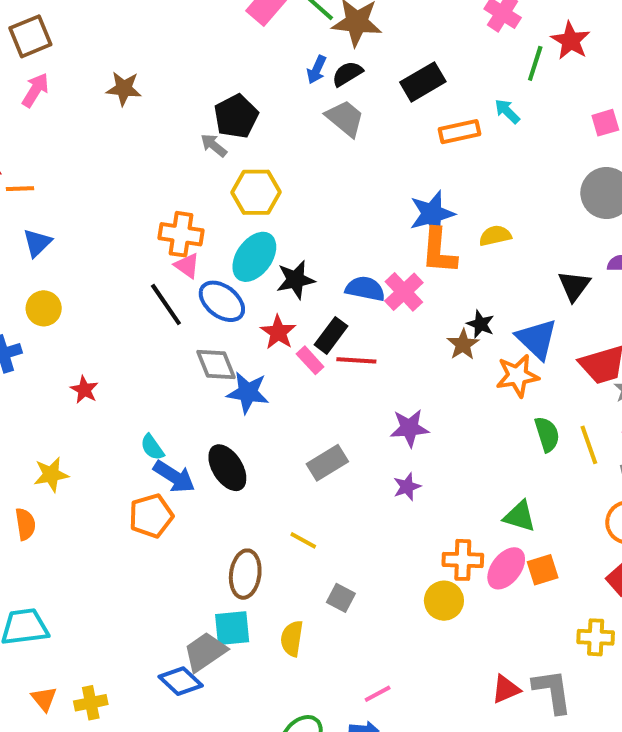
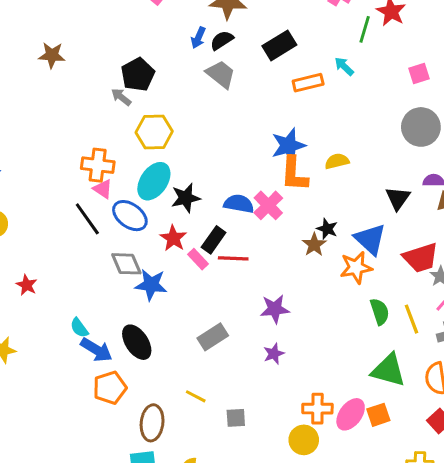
orange pentagon: (151, 516) -> (110, 388), moved
green triangle: (520, 516) -> (389, 370), moved, size x1.4
gray square: (341, 598) -> (236, 418), moved, turned -30

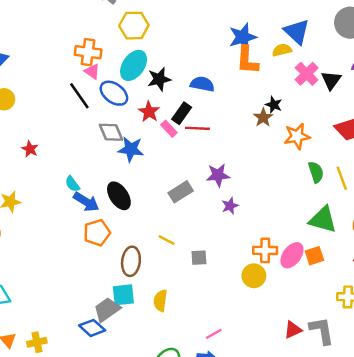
pink cross: (268, 205) -> (307, 74), moved
blue triangle: (370, 239) -> (297, 32), moved
purple star: (275, 309) -> (218, 175), moved

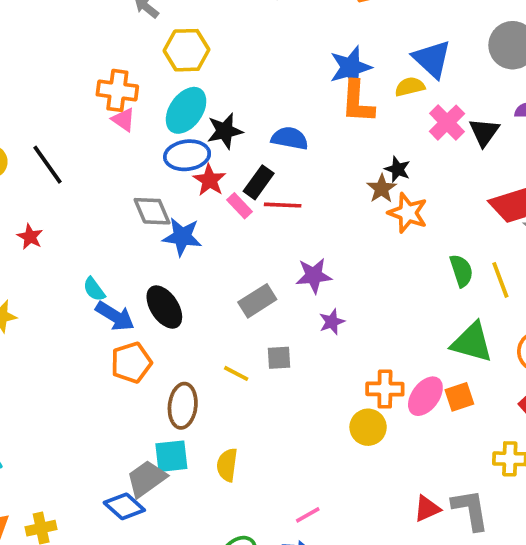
blue ellipse: (114, 93) -> (187, 155), moved, turned -44
black line: (79, 96) -> (48, 165), moved
orange star: (297, 136) -> (408, 213), moved, turned 30
gray square: (199, 258) -> (279, 358), moved

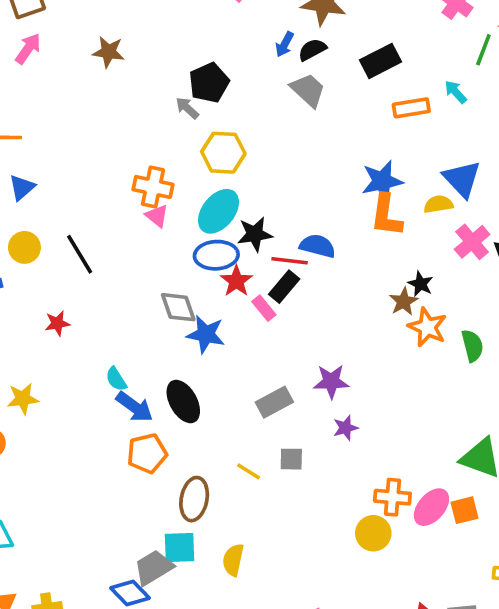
red line: (283, 205) -> (290, 261), moved
red star: (30, 237) -> (57, 323), turned 30
green semicircle: (461, 271) -> (472, 346), moved

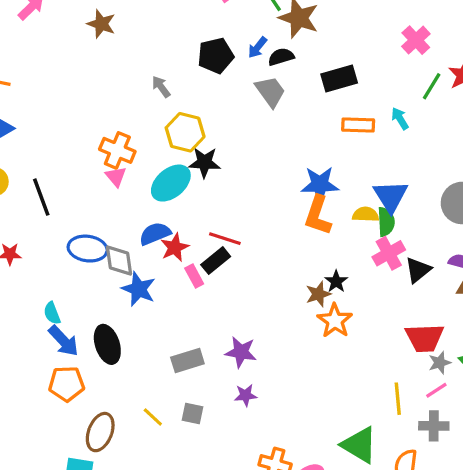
black pentagon: (209, 83) -> (216, 56), moved
black star: (255, 234) -> (204, 162), moved
blue semicircle: (318, 246) -> (155, 234), moved, turned -48
blue ellipse: (216, 255) -> (88, 249), moved
green semicircle: (472, 346) -> (386, 222), moved

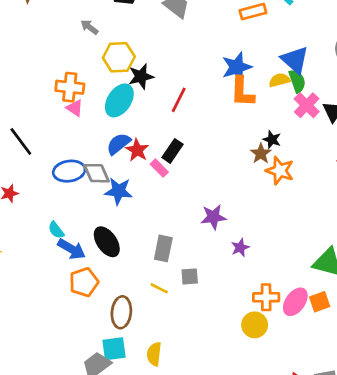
red line: (225, 239) -> (179, 100), moved, turned -65
gray rectangle: (187, 360) -> (163, 248), moved, turned -45
purple star: (246, 395) -> (240, 248), moved

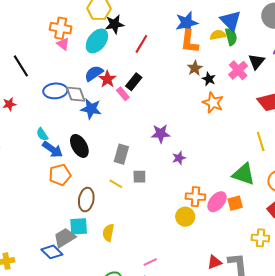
pink cross: (307, 105) -> (238, 70), moved
brown star: (261, 154) -> (195, 68), moved

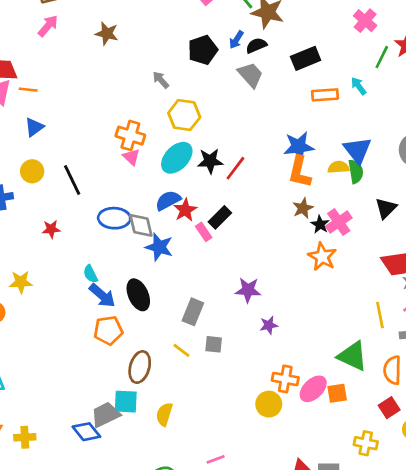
black star: (114, 24) -> (210, 161), moved
pink cross: (238, 70) -> (339, 222), moved

